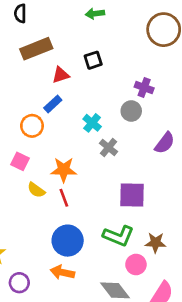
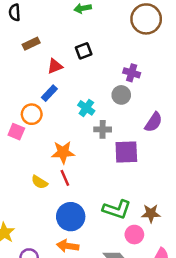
brown rectangle: (36, 49) -> (31, 44), size x0.6
gray cross: (108, 147) -> (103, 129), turned -35
pink square: (20, 161) -> (16, 132), moved
yellow semicircle: (36, 190) -> (39, 182), moved
purple square: (132, 195) -> (126, 152), moved

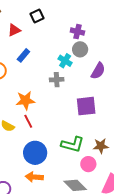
blue rectangle: (49, 93) -> (23, 55), moved
gray circle: (121, 95) -> (80, 49), moved
cyan cross: (86, 108) -> (65, 61), moved
purple square: (126, 152) -> (86, 106), moved

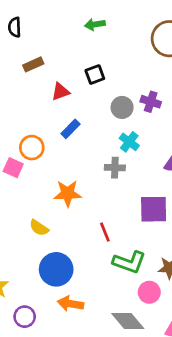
gray circle: (80, 49) -> (122, 107), moved
red line: (28, 121) -> (105, 232), moved
blue circle: (35, 153) -> (56, 269), moved

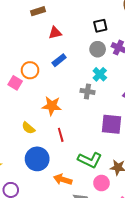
black square: (95, 74) -> (100, 26), moved
red line: (105, 232) -> (61, 135), moved
orange arrow: (70, 304) -> (63, 179), moved

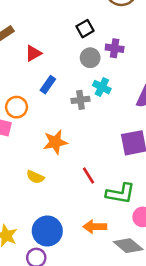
gray cross: (87, 91) -> (81, 100), moved
red line: (61, 135) -> (88, 176), moved
blue circle: (37, 159) -> (47, 231), moved

